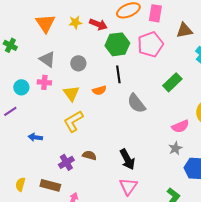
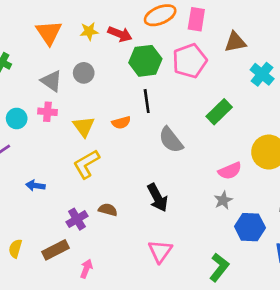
gray circle: (78, 63) -> (84, 73), moved
black arrow: (127, 159) -> (157, 198), moved
brown rectangle: (50, 185) -> (56, 250), turned -42

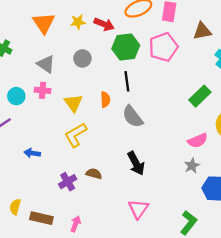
gray circle: (84, 73) -> (82, 58), moved
green rectangle: (219, 112) -> (200, 96), moved
orange semicircle: (121, 123) -> (105, 100), turned -77
gray semicircle: (171, 140) -> (133, 117), moved
brown rectangle: (56, 250) -> (41, 218), moved, turned 40

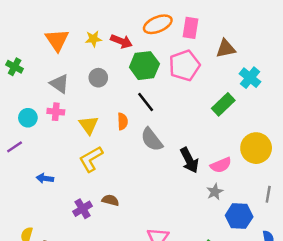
black line: (127, 81) -> (146, 102), turned -30
green rectangle: (200, 96) -> (223, 104), moved
black arrow: (136, 163) -> (189, 160), moved

